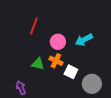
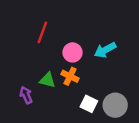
white square: (71, 72) -> (89, 104), moved
purple arrow: (21, 88) -> (26, 95), moved

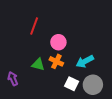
cyan arrow: (105, 50) -> (85, 61), moved
purple arrow: (26, 95) -> (13, 79), moved

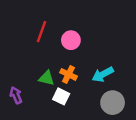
pink circle: (58, 42) -> (71, 40), moved
white square: (72, 84) -> (61, 96), moved

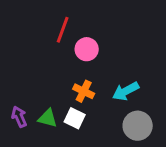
red line: (42, 32) -> (63, 30), moved
green triangle: (46, 78) -> (48, 118), moved

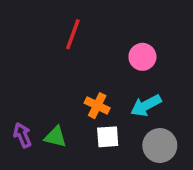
pink circle: (87, 49) -> (142, 57), moved
white square: (75, 118) -> (108, 137), moved, turned -30

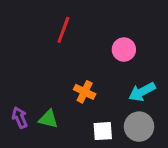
cyan arrow: (146, 106) -> (142, 92), moved
white square: (108, 137) -> (103, 131), moved

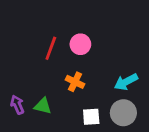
red line: (63, 30) -> (51, 48), moved
pink circle: (124, 50) -> (80, 44), moved

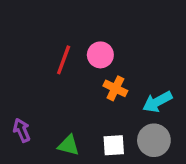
orange cross: (75, 82) -> (115, 88), moved
green triangle: (43, 106) -> (69, 145), moved

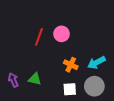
orange cross: (115, 88) -> (71, 65), moved
green triangle: (69, 145) -> (35, 79), moved

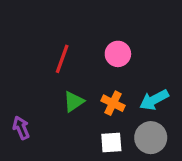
pink circle: (62, 34) -> (118, 54), moved
green triangle: (35, 79) -> (74, 102), moved, turned -48

